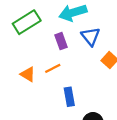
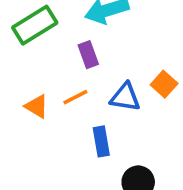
blue triangle: (91, 36) -> (125, 97), moved, turned -42

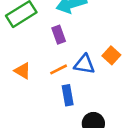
orange line: (75, 97) -> (59, 69), moved

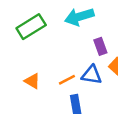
purple rectangle: (59, 35) -> (100, 46), moved

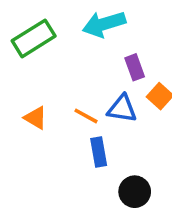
orange line: (67, 80) -> (86, 116), turned 56

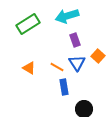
purple rectangle: (135, 67) -> (75, 40), moved
blue triangle: (122, 109) -> (77, 63), turned 48

